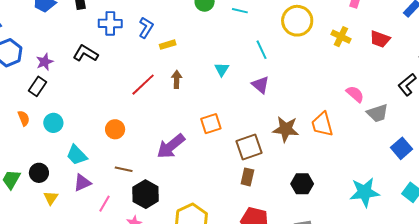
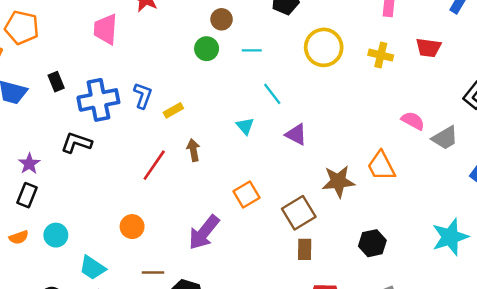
blue cross: (110, 23) -> (98, 100), size x1.4
cyan line: (262, 50) -> (272, 94), moved
orange semicircle: (24, 118) -> (19, 237), turned 105

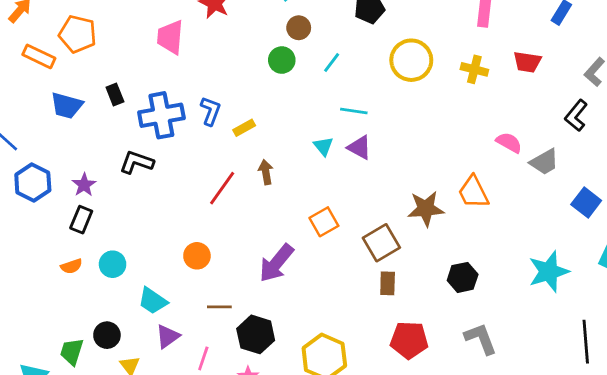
cyan line: (252, 50) -> (332, 63), turned -54
cyan line: (272, 94) -> (354, 111), turned -45
purple triangle: (296, 134) -> (359, 147), moved

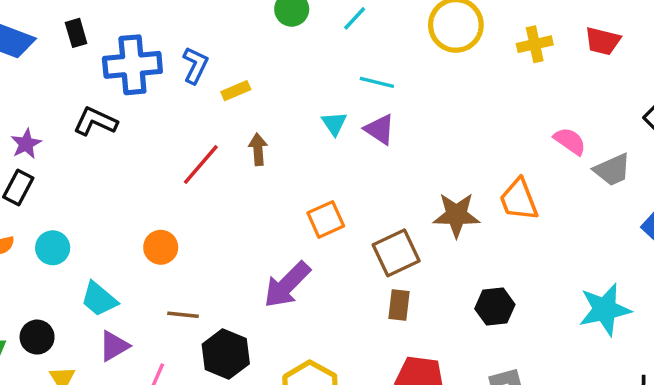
yellow cross: (474, 69) -> (535, 44), turned -32
purple arrow: (276, 263) -> (287, 285), moved

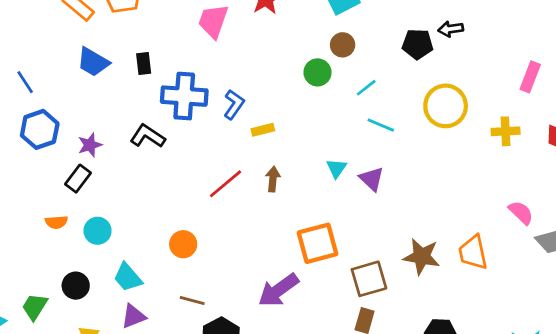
cyan line: (377, 82) -> (381, 125), moved
orange square: (326, 219) -> (317, 243), size x1.4
black circle: (37, 337) -> (76, 286), moved

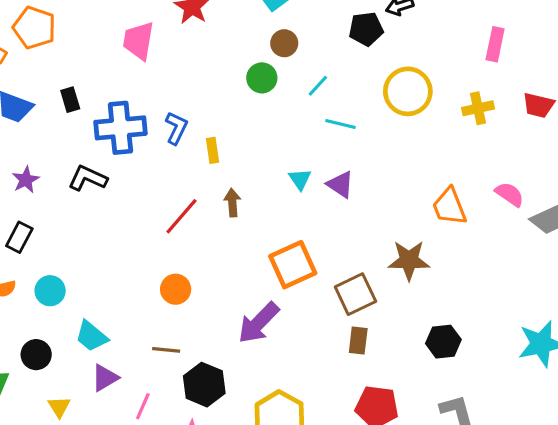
yellow rectangle: (263, 130) -> (212, 150), turned -75
purple star: (90, 145) -> (26, 180), moved
orange circle: (183, 244) -> (176, 289), moved
orange trapezoid: (473, 252) -> (449, 207), moved

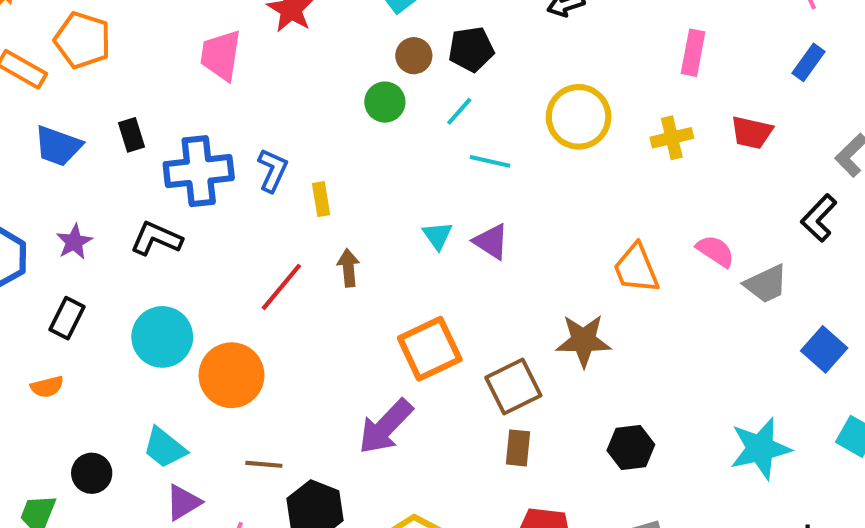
black pentagon: (366, 29) -> (471, 49), moved
orange circle: (176, 289) -> (232, 375), moved, size x1.6
cyan circle: (50, 291) -> (162, 337), moved, size x1.5

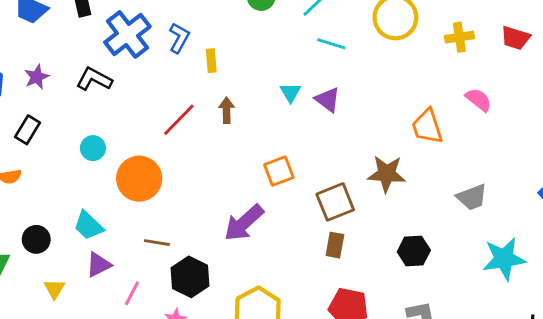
blue cross: (199, 171) -> (127, 34), turned -36
pink semicircle: (715, 251) -> (479, 100), moved
gray trapezoid: (766, 284) -> (472, 197), moved
cyan circle: (162, 337) -> (93, 148), size x0.6
orange square: (430, 349) -> (279, 171), size x0.7

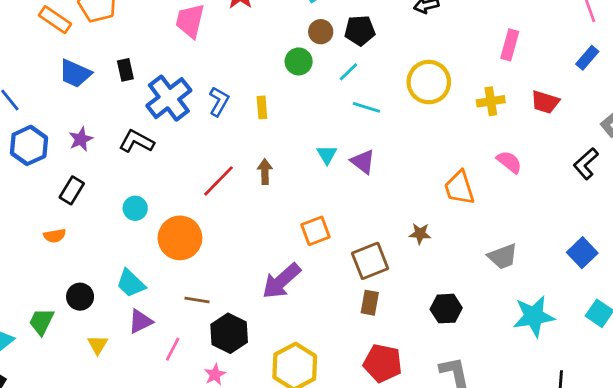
yellow rectangle: (211, 61) -> (262, 107), moved
brown star: (387, 174) -> (420, 234), size x0.6

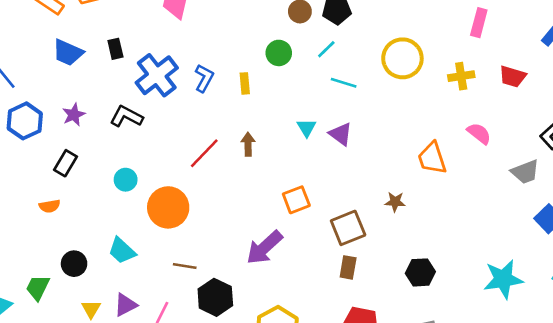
green circle: (299, 61) -> (279, 53), moved
gray trapezoid: (503, 256) -> (525, 172), moved
purple triangle: (140, 321) -> (125, 305), moved

